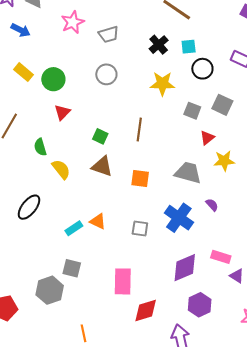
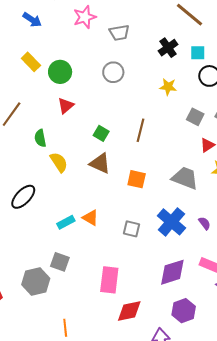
yellow star: (162, 84) -> (168, 87), size x0.7
purple semicircle: (212, 205) -> (204, 223), moved

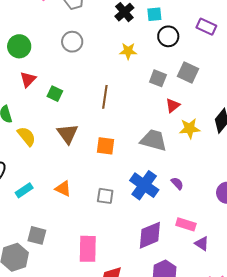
green square: (101, 133) -> (55, 94), moved
brown triangle: (100, 163) -> (68, 134), turned 35
cyan rectangle: (66, 222) -> (24, 190), moved

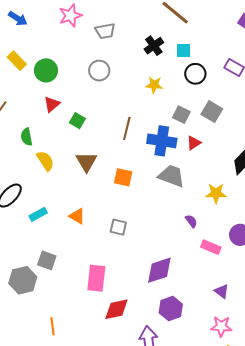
yellow star: (190, 128) -> (216, 193), moved
blue cross: (144, 185) -> (162, 141), moved, turned -32
pink rectangle: (186, 224) -> (211, 247), moved
purple triangle: (202, 244) -> (222, 291), moved

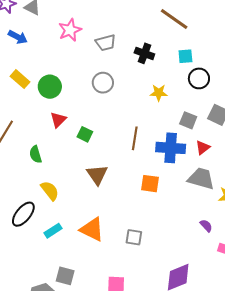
black cross: (154, 46) -> (144, 53), moved, turned -30
yellow semicircle: (45, 161) -> (50, 191), moved
gray trapezoid: (171, 176) -> (201, 179), moved
orange square: (123, 177) -> (150, 184), moved
orange triangle: (77, 216) -> (92, 229), size x1.5

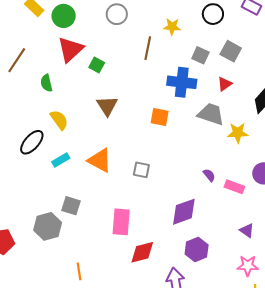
red triangle: (58, 120) -> (71, 49), size x1.6
brown line: (135, 138) -> (148, 48), moved
red triangle: (203, 148) -> (225, 84), moved
purple semicircle: (206, 226) -> (209, 175), moved

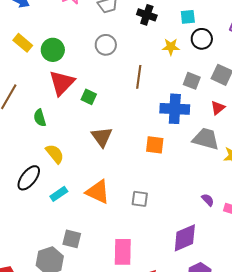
yellow star: (172, 27) -> (171, 47), moved

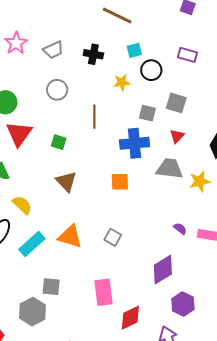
green square: (89, 97) -> (59, 142), moved
cyan rectangle: (59, 194) -> (32, 244), size x1.5
gray square: (140, 199) -> (113, 237), turned 30

